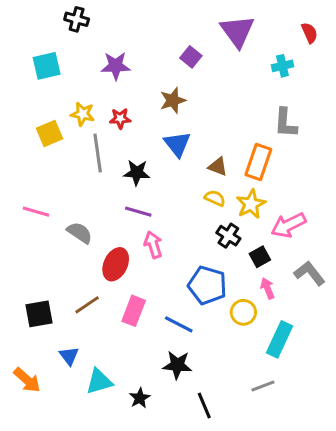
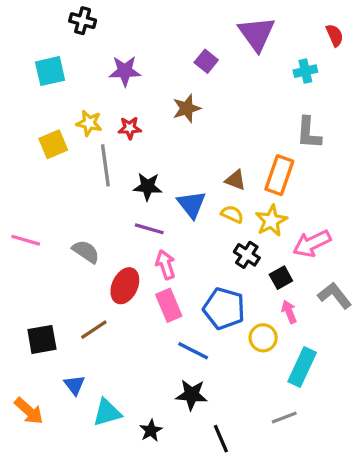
blue triangle: (177, 144) -> (192, 204), moved
pink line: (36, 212) -> (26, 240), moved
pink rectangle: (134, 311) -> (169, 305), moved, turned -44

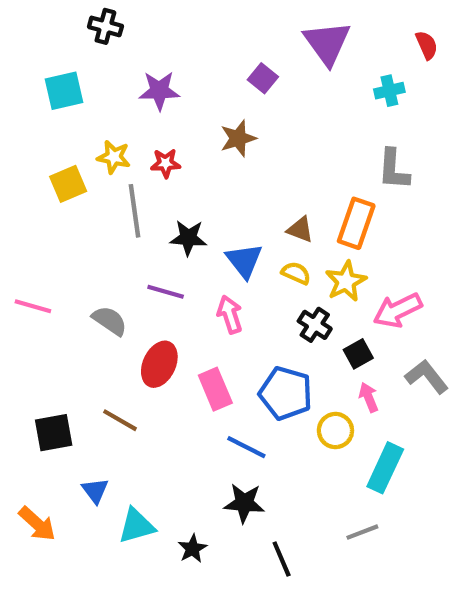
purple line: (149, 229) -> (166, 292), moved
pink arrow: (166, 265) -> (230, 314), moved
brown line: (94, 330) -> (120, 420), turned 64

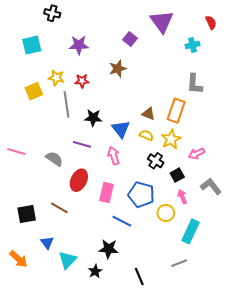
pink arrow: (398, 310) -> (197, 154), size x0.7
pink rectangle: (215, 389) -> (106, 192), turned 36
black star: (244, 503) -> (109, 249), moved
cyan triangle: (137, 526) -> (68, 260), turned -30

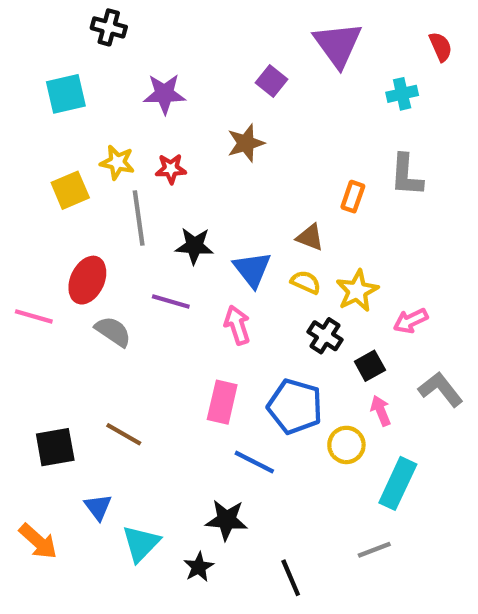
orange rectangle: (176, 111) -> (353, 197), moved, size x0.6
red ellipse: (79, 180) -> (87, 280), moved

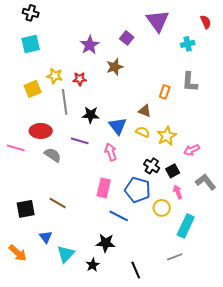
black cross: (109, 27) -> (31, 13), moved
purple star: (164, 94) -> (90, 45), moved, turned -30
red ellipse: (87, 280) -> (41, 131), turned 65
black cross: (325, 336) -> (152, 166), moved

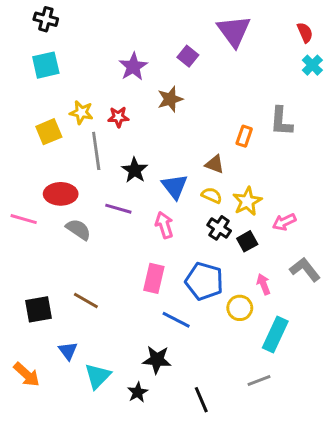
cyan cross: (188, 44) -> (312, 65), moved, turned -32
black star: (91, 115) -> (135, 170), turned 30
black cross: (152, 166) -> (219, 228), moved
black square: (173, 171) -> (247, 241), moved

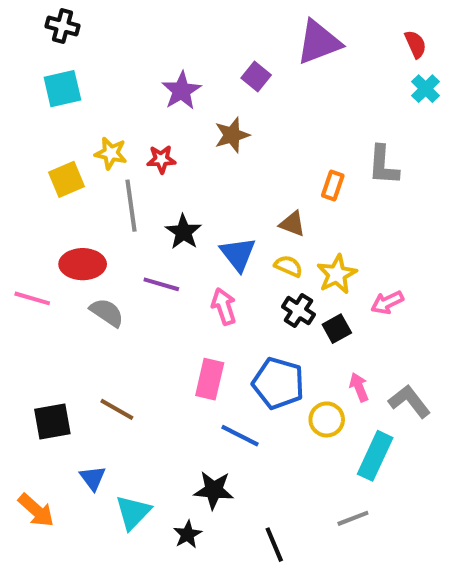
purple triangle: (234, 31) -> (319, 42), turned 45
gray L-shape: (305, 269) -> (409, 401), moved

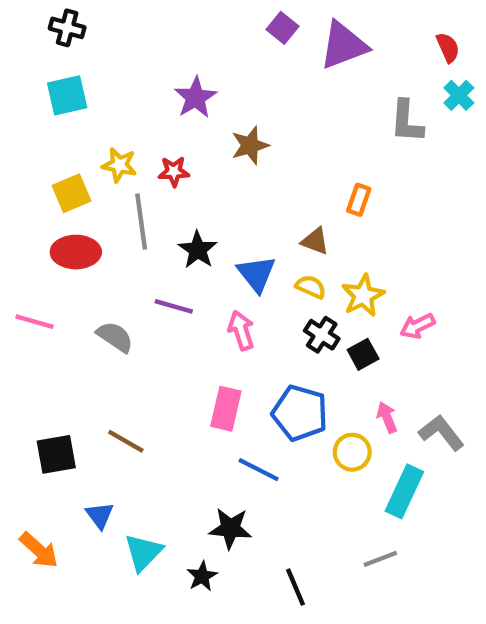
purple square: (256, 77) -> (283, 28), moved
gray L-shape: (383, 165) -> (407, 121), moved
red ellipse: (83, 264) -> (76, 252), moved

